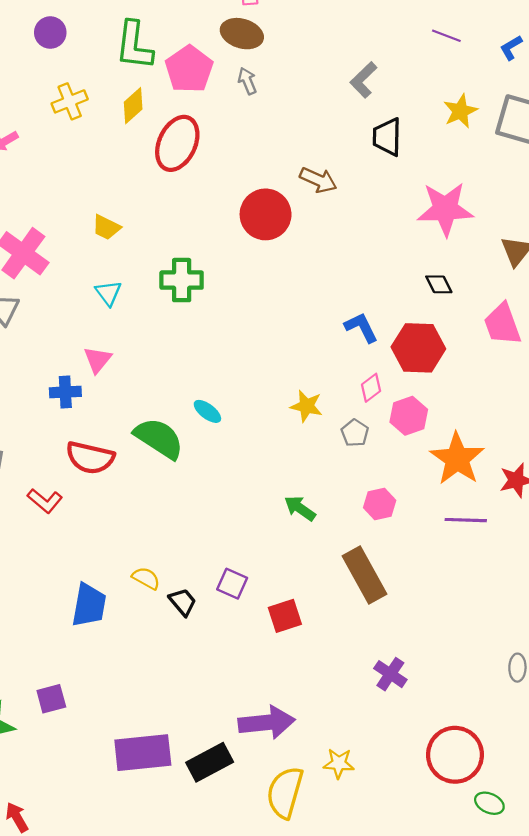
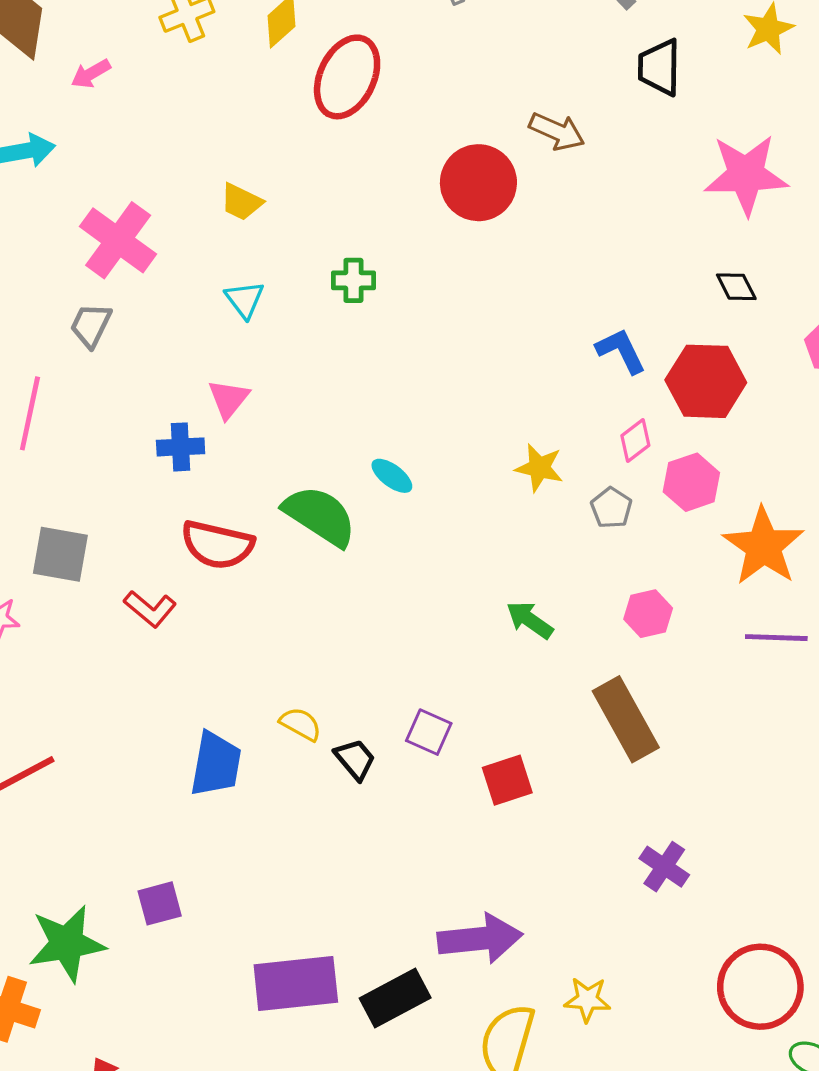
green cross: (182, 280) -> (353, 280), size x0.7

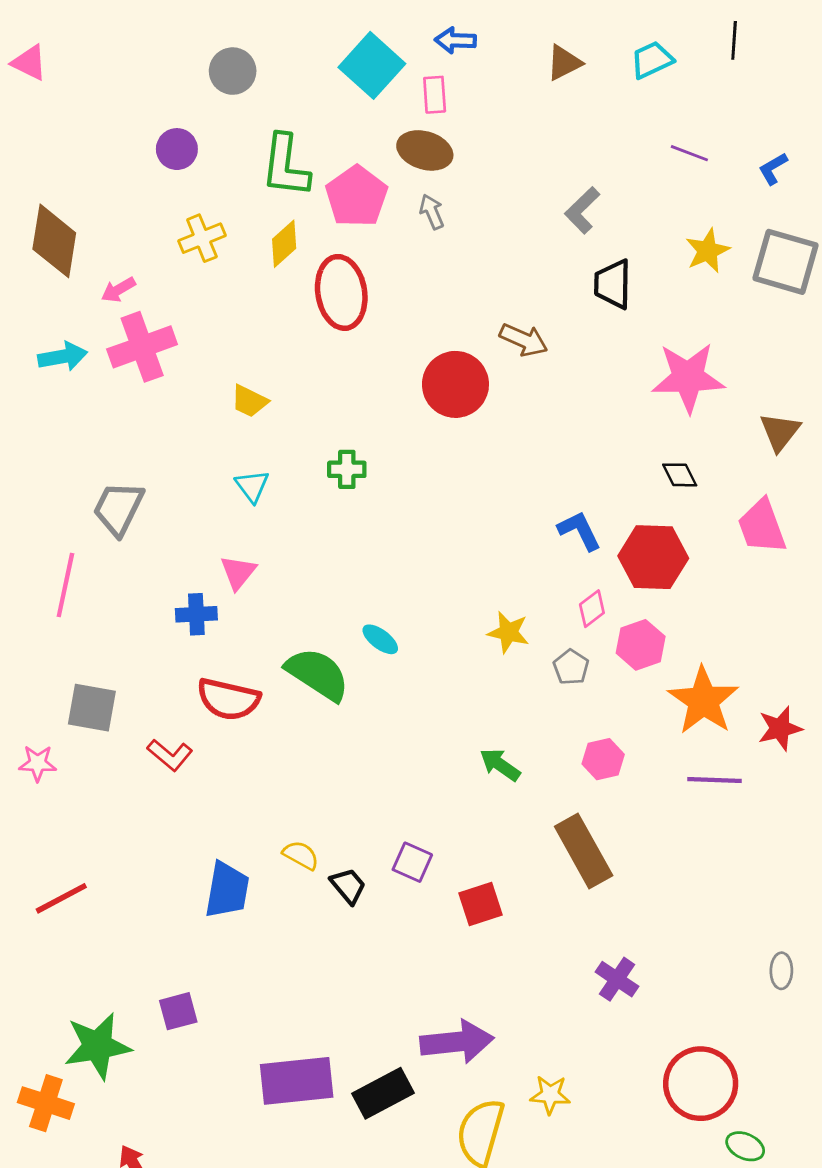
red ellipse: (347, 77) -> (341, 292), turned -34
pink cross: (118, 240) -> (142, 347), moved, turned 34
gray trapezoid: (91, 325) -> (118, 508), size x1.4

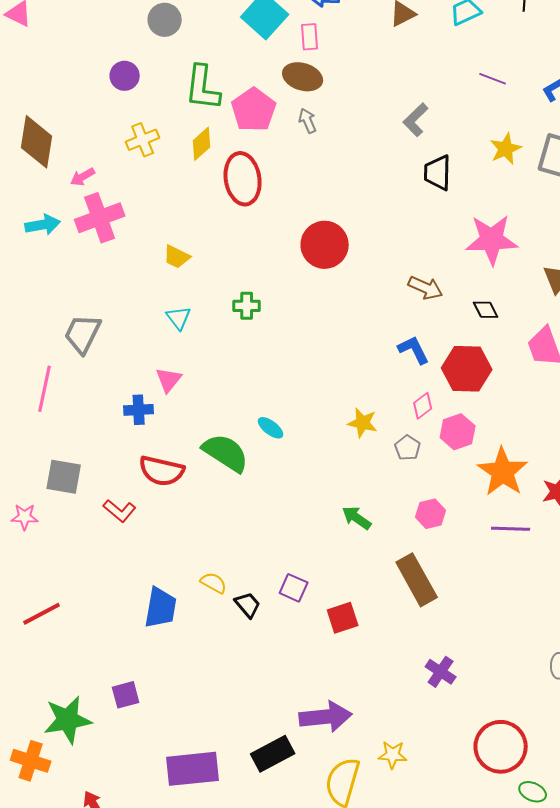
brown arrow: (524, 340) -> (426, 288), moved
purple rectangle: (297, 1081) -> (193, 769), moved

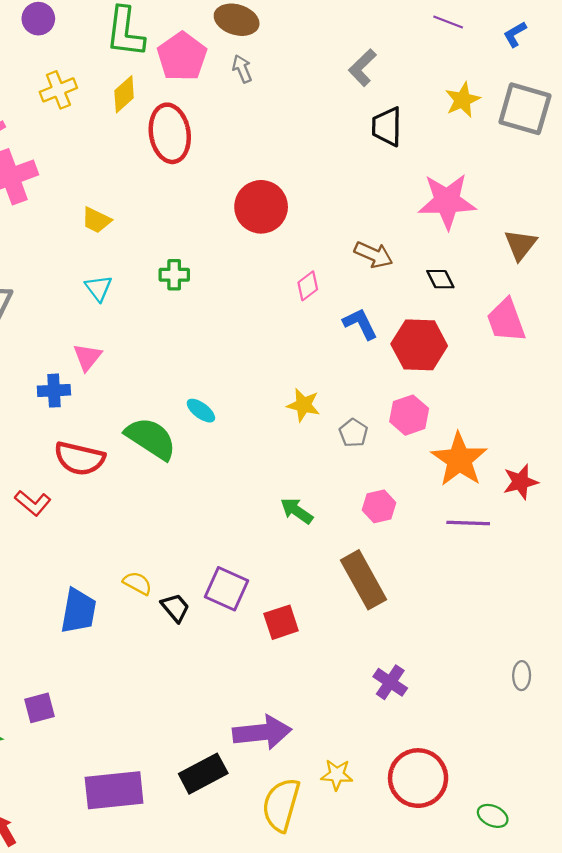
pink diamond: (423, 406) -> (308, 286), moved
purple square: (294, 588) -> (227, 589), size x1.4
red circle: (501, 747) -> (418, 778), moved

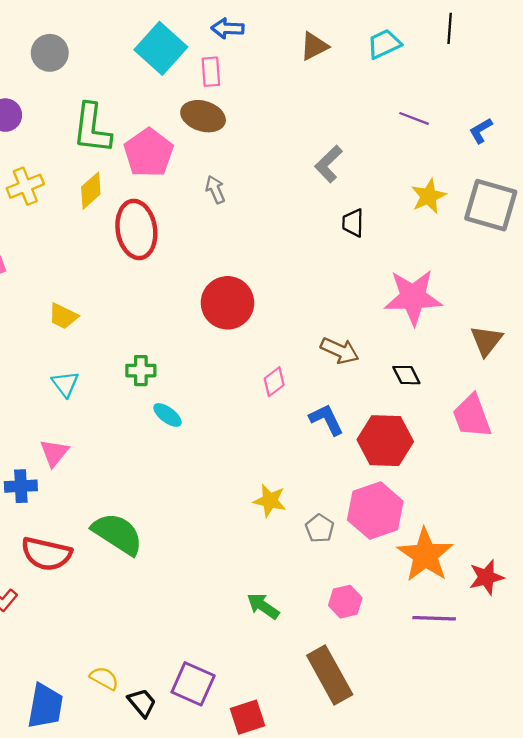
gray arrow: (242, 69) -> (215, 189), moved
black trapezoid: (387, 127) -> (353, 223), size x0.7
cyan ellipse: (201, 411) -> (167, 415), moved
pink hexagon: (409, 415) -> (375, 511), size x1.4

